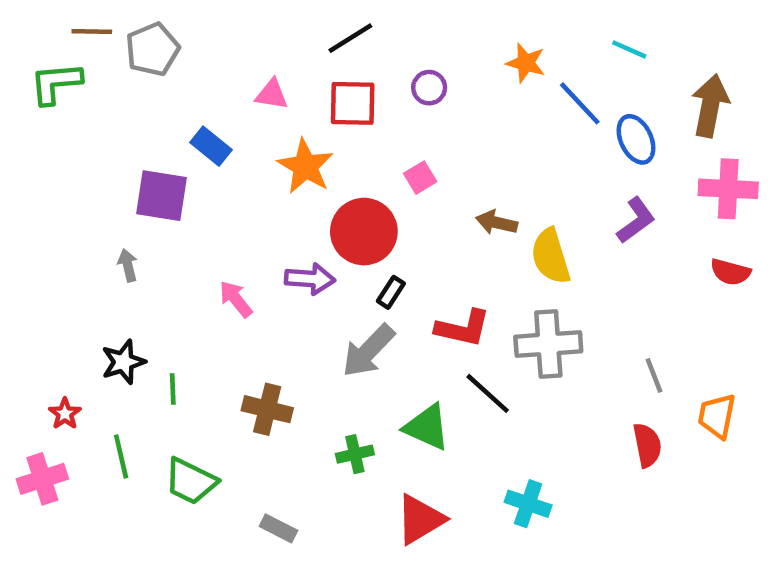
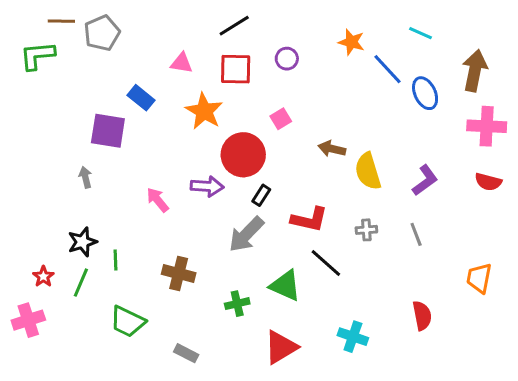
purple L-shape: (636, 220) -> (425, 180), moved
gray cross: (548, 344) -> (366, 230), size x0.5
gray line: (654, 375) -> (416, 234), moved
red semicircle: (647, 445) -> (422, 316), moved
green line: (121, 456) -> (81, 283), moved, turned 36

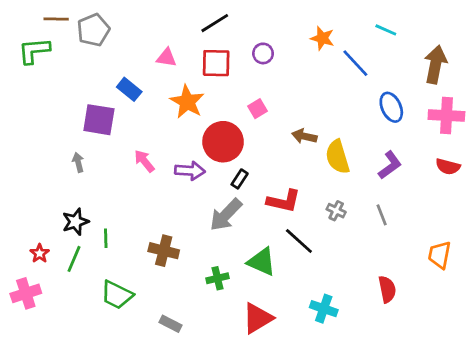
blue ellipse: (425, 93) -> (391, 107), moved
pink arrow: (158, 200) -> (144, 161), moved
gray cross: (366, 230) -> (336, 211), turned 30

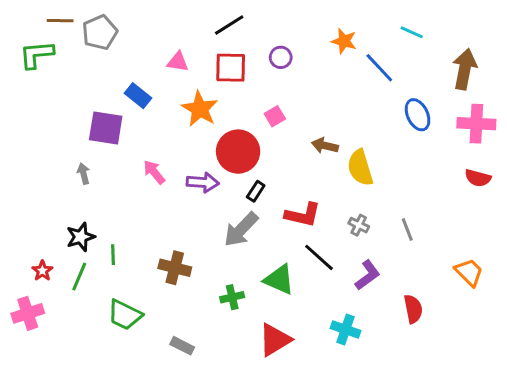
purple L-shape: (390, 165) -> (368, 275), moved
orange trapezoid: (440, 255) -> (469, 272), turned 124

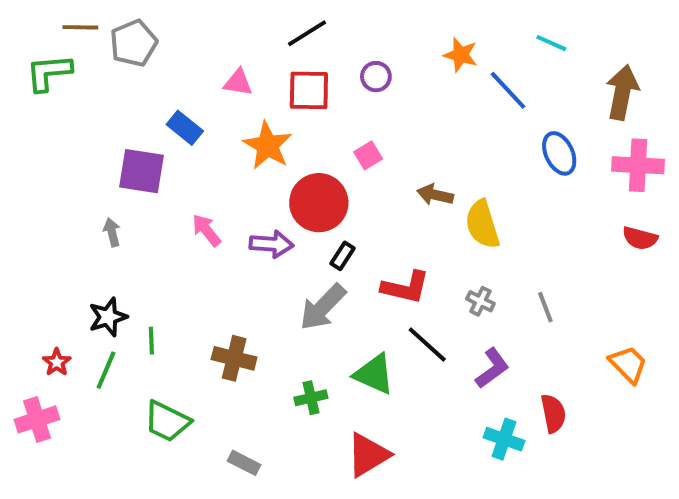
cyan cross: (345, 330) -> (504, 439), moved

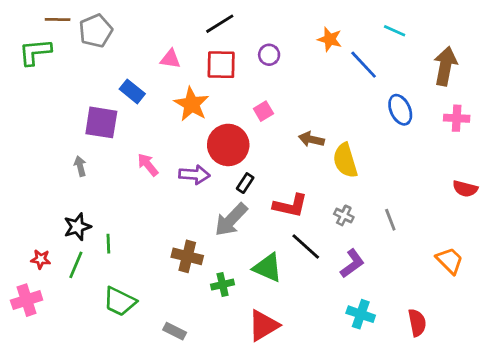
pink cross: (638, 165) -> (457, 118), size x0.7
red semicircle: (640, 238) -> (465, 189), moved
brown cross: (234, 358) -> (187, 256), moved
red star: (57, 362) -> (41, 259), turned -30
red semicircle: (553, 413) -> (417, 323), moved

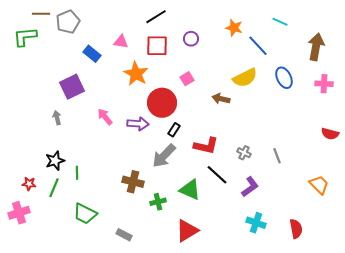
blue rectangle: (132, 91) -> (92, 54), moved
purple square: (101, 122) -> (72, 87), turned -35
yellow semicircle: (345, 160) -> (245, 78), moved, turned -100

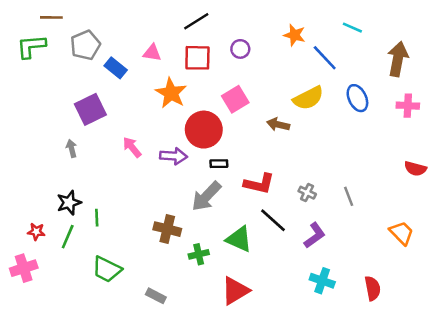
gray pentagon: (68, 22) -> (85, 45), moved
pink square: (187, 79) -> (235, 99), size x1.5
black rectangle: (174, 130) -> (219, 164), turned 56

